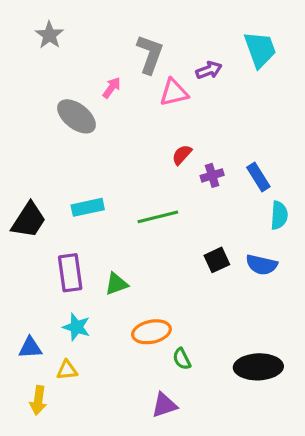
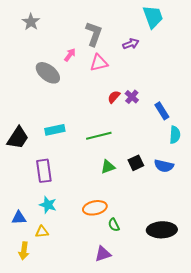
cyan trapezoid: (260, 49) -> (153, 17), moved
pink triangle: (174, 92) -> (99, 63), moved
purple cross: (212, 175) -> (132, 97), moved, turned -32
green triangle: (116, 284) -> (108, 167), moved

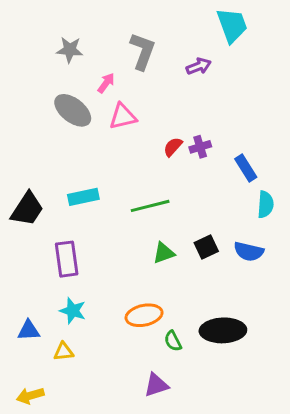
gray star: (31, 22) -> (70, 50), moved, turned -30
pink triangle: (99, 63) -> (123, 116), moved
purple cross: (132, 97) -> (200, 147), turned 32
black ellipse: (162, 230) -> (223, 330), moved
yellow arrow: (24, 251) -> (30, 396), moved, turned 66

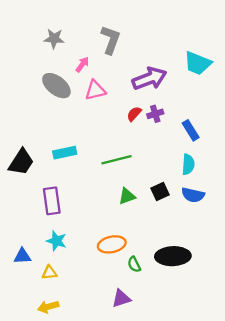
cyan trapezoid: (232, 25) -> (198, 63), moved, turned 132
purple arrow: (199, 66) -> (149, 79), moved, size x1.8
cyan semicircle: (265, 204) -> (188, 164), moved
yellow arrow: (30, 396) -> (48, 307), moved

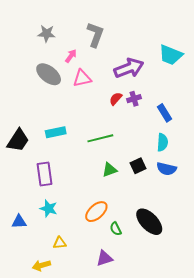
orange ellipse: (112, 244) -> (96, 212), turned -30
black ellipse: (173, 256) -> (149, 222), turned 48
yellow triangle: (49, 273) -> (60, 243), moved

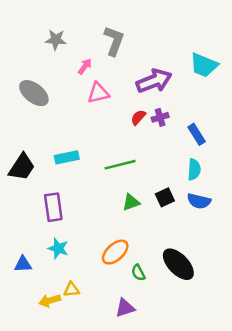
gray ellipse: (49, 74) -> (34, 93), moved
yellow arrow: (41, 265) -> (50, 301), moved

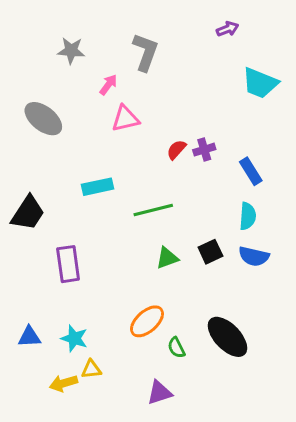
purple arrow: (154, 81) -> (227, 29), moved, size x0.5
cyan rectangle: (67, 157) -> (97, 187), moved
cyan star: (58, 248) -> (74, 338), moved

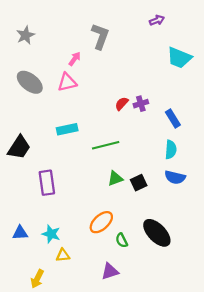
gray star: (71, 51) -> (25, 35), moved, turned -30
pink triangle: (125, 119) -> (67, 82), moved
black square: (210, 252) -> (139, 183), moved
yellow arrow: (63, 383) -> (37, 279), moved, turned -48

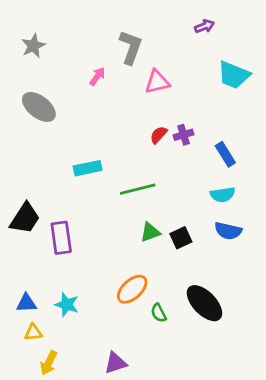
pink triangle: (67, 82) -> (157, 82), moved
black trapezoid: (19, 147) -> (25, 218), moved
cyan semicircle: (171, 150) -> (223, 195), turned 78
yellow triangle: (63, 255) -> (33, 332), moved
purple triangle: (110, 271) -> (115, 363), moved

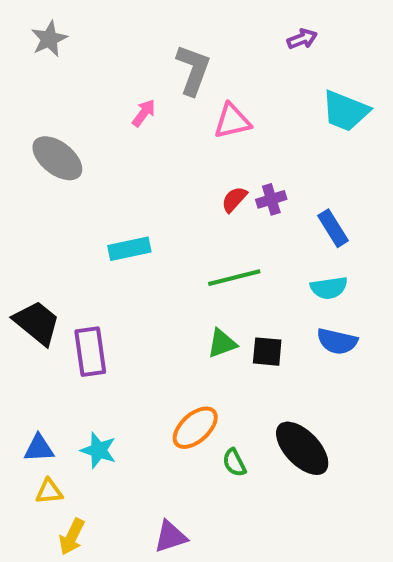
gray star: (33, 46) -> (49, 39), moved
green line: (138, 189) -> (234, 278), moved
black trapezoid: (25, 218) -> (37, 323), turned -84
black square: (181, 238) -> (267, 352), turned 30

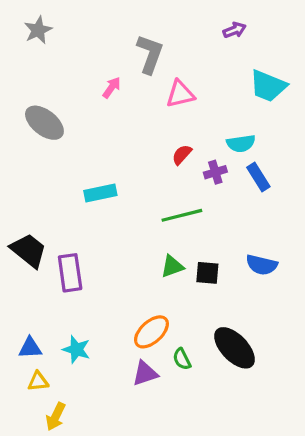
purple cross: (271, 199) -> (215, 172), moved
cyan semicircle: (329, 288) -> (241, 143), moved
purple triangle: (171, 537) -> (145, 373), moved

